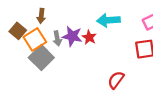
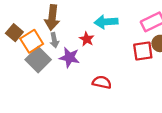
brown arrow: (41, 16) -> (52, 18), moved, size x1.6
purple star: (72, 36) -> (69, 57), moved
red semicircle: (116, 80) -> (102, 82), moved, turned 66

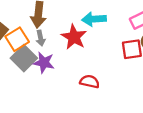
red star: (87, 39) -> (74, 37), size x1.6
purple star: (69, 57) -> (44, 63), moved

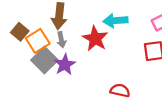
purple star: (44, 63) -> (65, 65), turned 30
red semicircle: (90, 82) -> (120, 90), moved

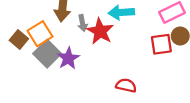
brown square: (20, 32) -> (19, 40), moved
gray arrow: (61, 40) -> (82, 23), moved

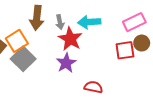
gray arrow: (82, 23) -> (60, 22), moved
purple star: (68, 58) -> (66, 63), moved

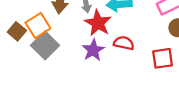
red square: (125, 50) -> (163, 58), moved
red semicircle: (93, 87) -> (124, 43), moved

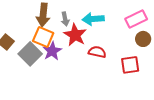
orange square: (38, 25) -> (43, 37), moved, turned -35
purple star: (93, 50) -> (52, 51), moved

